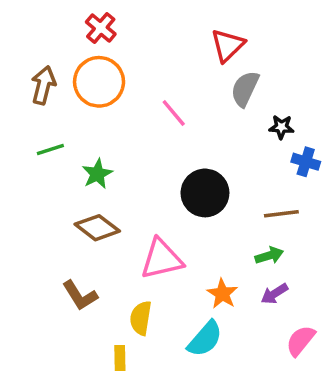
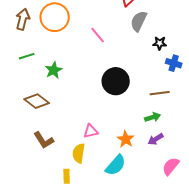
brown diamond: (97, 228) -> (37, 101), moved
pink triangle: (162, 259) -> (91, 131), moved, size x0.6

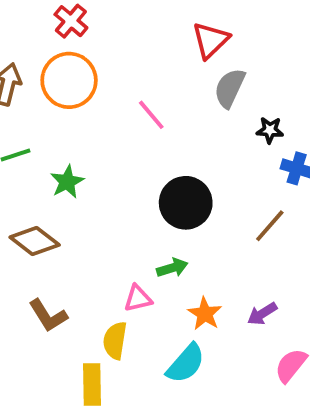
brown line: (160, 93) -> (270, 226), turned -42
green arrow: (153, 117) -> (172, 268), moved
yellow rectangle: (67, 176) -> (92, 384), size x1.5

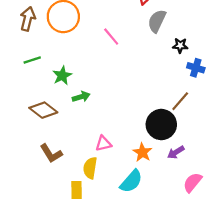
black circle: (186, 203) -> (161, 125), moved
green arrow: (172, 268) -> (81, 97), moved

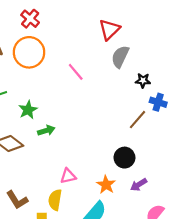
brown line: (180, 101) -> (138, 120), moved
black circle: (161, 125) -> (124, 158), size x0.7
brown L-shape: (51, 153) -> (17, 200), moved

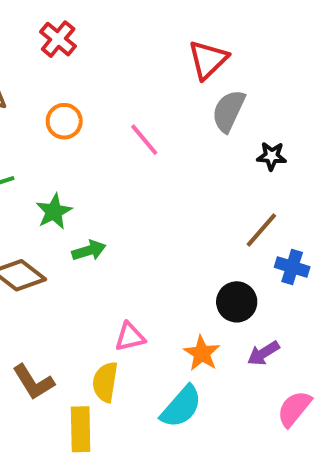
orange circle: (29, 52) -> (64, 121), moved, size x0.6
blue cross: (158, 102) -> (292, 267), moved

